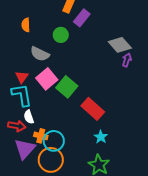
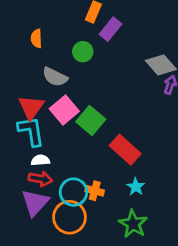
red triangle: (22, 77) -> (31, 107), size x1.5
white semicircle: (29, 117) -> (40, 160), turned 104
red arrow: (17, 126) -> (40, 179), moved
orange cross: (41, 136) -> (95, 191), moved

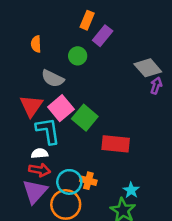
cyan L-shape: (31, 131) -> (48, 131), moved
red rectangle: (125, 150) -> (116, 144), turned -36
cyan star: (136, 187) -> (131, 190), moved

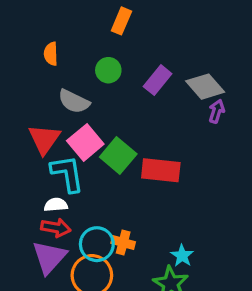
purple rectangle: (103, 36) -> (158, 80), moved
red rectangle: (116, 144) -> (161, 170), moved

